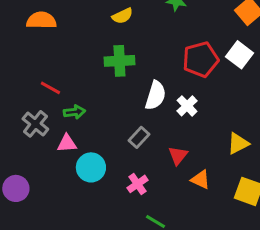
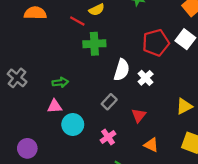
red line: (50, 88) -> (77, 21), moved
gray cross: (35, 124) -> (17, 78), moved
orange triangle: (201, 179) -> (151, 145), moved
purple circle: (16, 188) -> (27, 148), moved

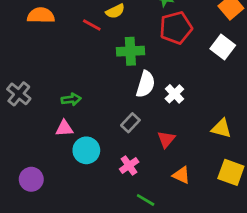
red pentagon: (156, 43) -> (176, 28), moved
green cross: (94, 44) -> (130, 51), moved
yellow triangle: (184, 106) -> (221, 128), turned 42

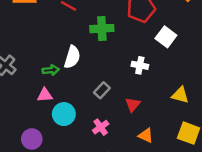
white square: (223, 47) -> (166, 37), moved
white semicircle: (146, 84) -> (72, 57), moved
white cross: (174, 94) -> (140, 65), turned -35
purple circle: (31, 179) -> (32, 139), moved

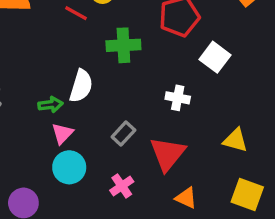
pink triangle: (45, 95) -> (62, 133), moved, turned -42
red triangle: (133, 105) -> (168, 154), size x1.6

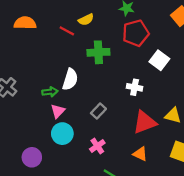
red triangle: (168, 154) -> (145, 122), moved, turned 30

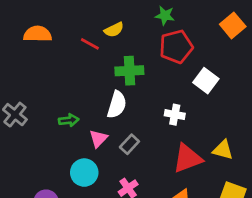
white semicircle: (70, 79) -> (117, 105), moved
pink triangle: (58, 111) -> (98, 139), moved

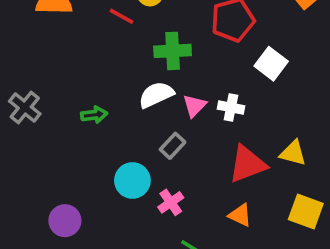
white semicircle: (117, 105) -> (156, 95), turned -132
pink triangle: (98, 139) -> (194, 106), moved
cyan circle: (84, 173) -> (132, 180), moved

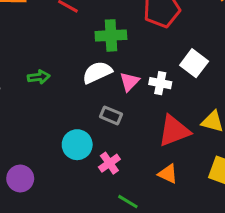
white square: (271, 64) -> (194, 63), moved
green arrow: (94, 115) -> (39, 77), moved
gray rectangle: (173, 146) -> (111, 115), turned 70

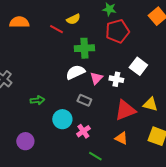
green arrow: (39, 77) -> (37, 100), moved

